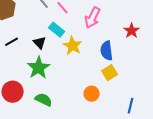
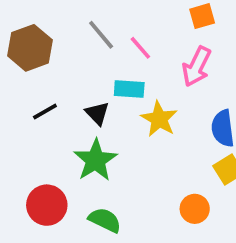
cyan rectangle: (57, 30) -> (129, 89), turned -35

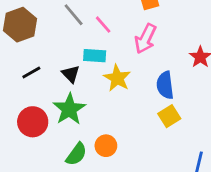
red circle: (47, 205) -> (33, 122), moved
orange circle: (195, 209) -> (106, 146), moved
green semicircle: (105, 220) -> (76, 154), turned 100

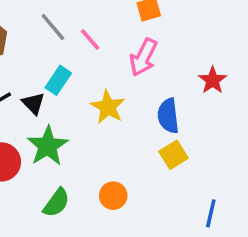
cyan rectangle: (95, 56) -> (58, 80), moved, turned -60
black triangle: (71, 74) -> (33, 103), moved
orange circle: (106, 146) -> (113, 196), moved

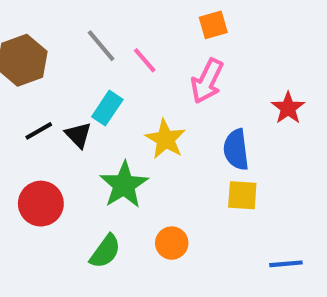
green star: (48, 146) -> (124, 185), moved
yellow square: (174, 155) -> (242, 195), turned 36
blue line: (211, 213) -> (286, 264), turned 72

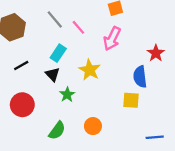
black triangle: (78, 135) -> (53, 74), moved
blue semicircle: (236, 150) -> (140, 77), moved
green star: (124, 185) -> (67, 95), size x0.6

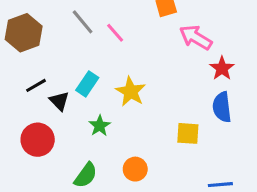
pink arrow: (112, 39) -> (196, 37), moved, turned 95
cyan rectangle: (58, 53) -> (87, 84), moved
black triangle: (53, 74) -> (59, 101), moved
blue semicircle: (140, 77) -> (222, 107), moved

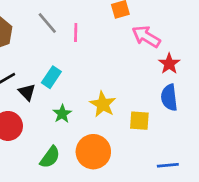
pink line: (115, 33) -> (76, 32), turned 42
yellow star: (131, 92) -> (103, 104), moved
orange circle: (135, 169) -> (93, 152), size x1.6

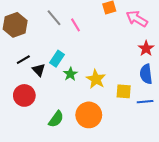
pink line: (76, 32) -> (75, 25), turned -32
pink arrow: (146, 37) -> (137, 19), moved
green star: (62, 114) -> (70, 74), moved
blue line: (168, 165) -> (145, 102), moved

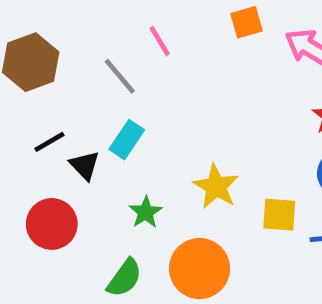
gray line: (54, 18) -> (120, 76), moved
pink line: (75, 25) -> (160, 41), moved
green star: (70, 74) -> (146, 212), moved

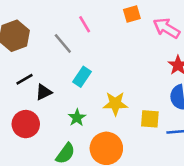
cyan rectangle: (127, 140) -> (82, 77), moved
black triangle: (85, 165) -> (44, 92), turned 48
yellow star: (216, 186) -> (115, 104), turned -30

